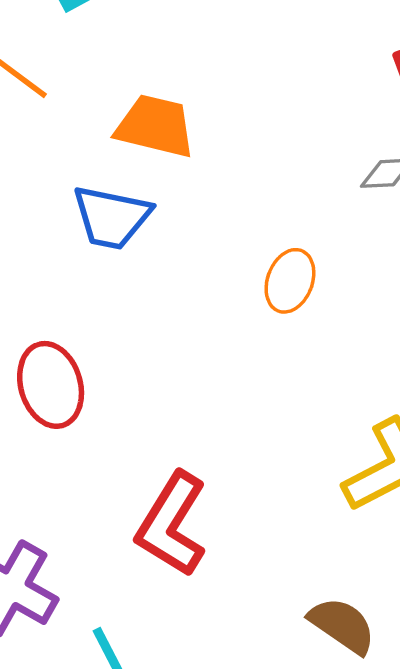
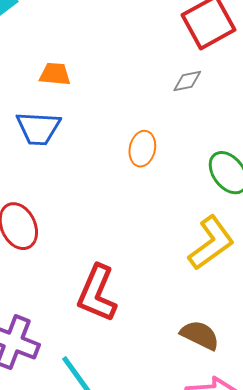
orange trapezoid: (155, 126) -> (55, 74), size x0.7

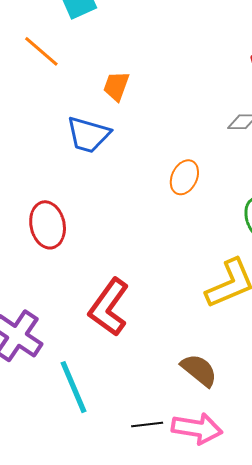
orange trapezoid: (55, 74) -> (116, 86), turned -88

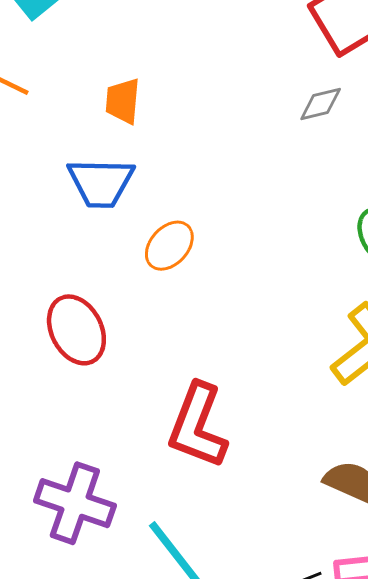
orange ellipse: (184, 177) -> (169, 246), moved, turned 32

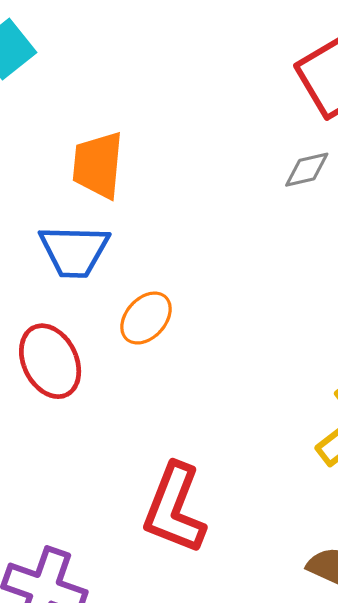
orange trapezoid: (123, 101) -> (98, 165), size x1.4
red ellipse: (76, 330) -> (50, 361), moved

